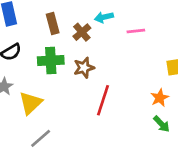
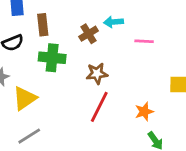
brown rectangle: (53, 24) -> (43, 25), moved
brown star: (84, 68) -> (97, 73), moved
orange star: (160, 98) -> (144, 112), moved

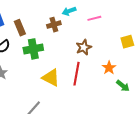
brown cross: (88, 34) -> (54, 25), turned 32
brown star: (97, 73) -> (84, 47), moved
yellow triangle: (25, 98) -> (51, 78), moved, turned -42

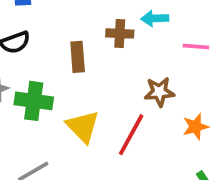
brown rectangle: (20, 28) -> (78, 57), moved
green cross: (33, 49) -> (34, 101), moved
orange star: (109, 68) -> (195, 127), moved

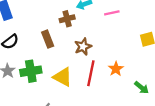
brown star: (159, 92) -> (83, 47), moved
orange star: (195, 127) -> (116, 69), moved

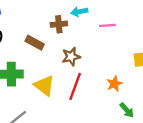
brown rectangle: (48, 39) -> (35, 43), turned -49
orange star: (116, 69) -> (114, 84), moved

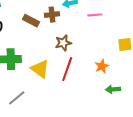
brown rectangle: (35, 43) -> (31, 21), moved
green arrow: (127, 110) -> (113, 89), turned 128

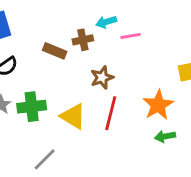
pink line: (95, 15) -> (131, 36), moved
orange star: (102, 66) -> (158, 105), size x1.5
green arrow: (113, 89) -> (165, 136), moved

